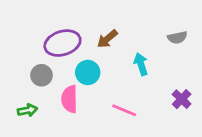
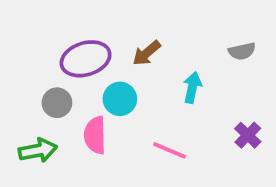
cyan arrow: (141, 64) -> (192, 87), turned 30
green arrow: (27, 110) -> (38, 150), size x1.4

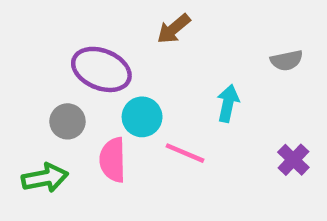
brown arrow: (147, 53) -> (174, 29), moved
purple ellipse: (86, 59) -> (101, 69), turned 39
pink line: (169, 150) -> (185, 153), moved

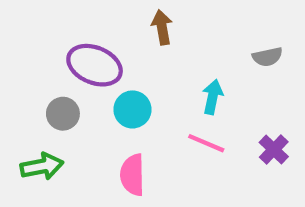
brown arrow: (174, 29) -> (162, 27), turned 120
pink line: (185, 153) -> (206, 143), moved
pink semicircle: (113, 160) -> (132, 175), moved

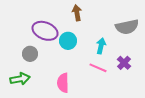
gray semicircle: (267, 57) -> (127, 27), size x1.6
cyan circle: (132, 109) -> (68, 41), moved
purple cross: (274, 150) -> (124, 63), moved

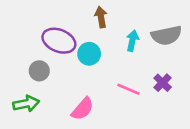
cyan arrow: (101, 46) -> (132, 41), moved
pink semicircle: (63, 83) -> (83, 109), turned -138

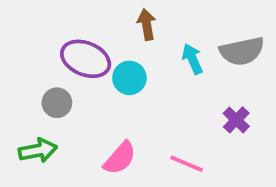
cyan arrow: (132, 41) -> (192, 59), turned -36
pink line: (128, 89) -> (187, 164), moved

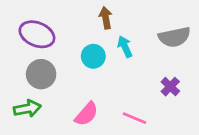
purple ellipse: (86, 59) -> (37, 34), moved
cyan arrow: (192, 59) -> (125, 47), moved
gray circle: (57, 103) -> (41, 74), size x1.4

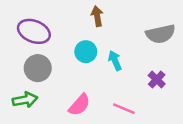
cyan arrow: (125, 47) -> (115, 61), moved

